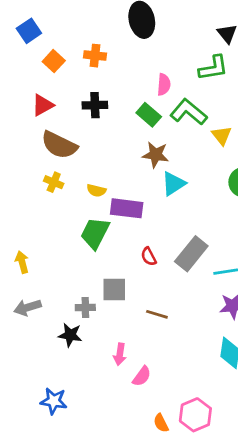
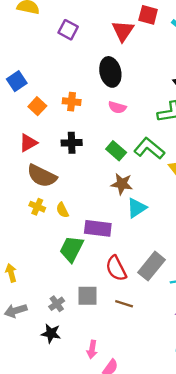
pink semicircle: (164, 84) -> (117, 107), moved, turned 102
yellow semicircle: (96, 190) -> (62, 210), moved, turned 49
red semicircle: (149, 257) -> (116, 268), size x1.6
gray cross: (85, 307) -> (57, 304), moved, turned -35
brown line: (157, 314) -> (124, 304), moved

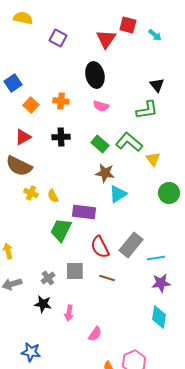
brown semicircle: (42, 176) -> (19, 166), moved
pink arrow: (92, 349) -> (69, 313), moved

